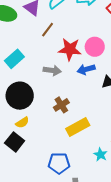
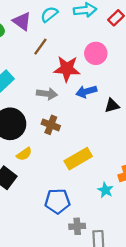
pink circle: (95, 47) -> (96, 53), moved
brown cross: (61, 105) -> (51, 125), moved, turned -35
yellow semicircle: (22, 122) -> (24, 154), moved

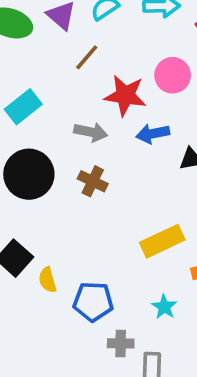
yellow semicircle: (24, 154) -> (47, 280), moved, turned 105
yellow rectangle: (78, 159) -> (162, 241), moved
cyan star: (105, 190) -> (164, 307), moved

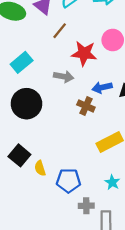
blue arrow: (153, 134) -> (102, 87), moved
brown cross: (93, 181) -> (86, 106), moved

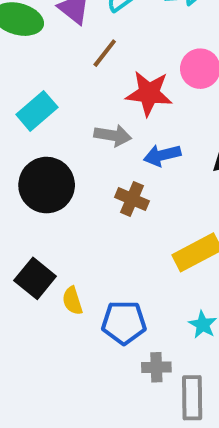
blue arrow: (102, 87) -> (162, 155), moved
brown cross: (86, 106) -> (132, 199), moved

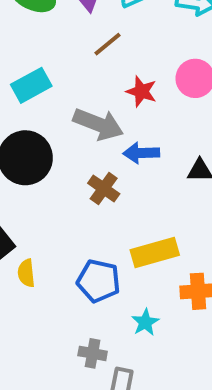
red star: (149, 93) -> (141, 91), size x0.7
gray arrow: (113, 135) -> (98, 124), size x1.4
blue pentagon: (124, 322) -> (98, 281), moved

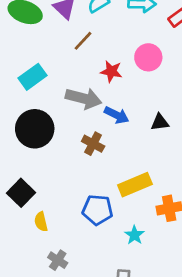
blue arrow: (141, 153) -> (117, 115), turned -145
yellow semicircle: (26, 273) -> (41, 222), moved
gray cross: (93, 353) -> (58, 260), moved, turned 30

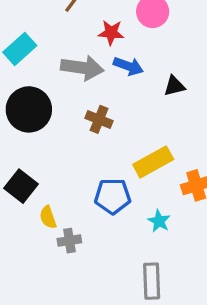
blue arrow: (117, 115) -> (128, 66), moved
gray cross: (58, 260) -> (69, 241), moved, turned -36

